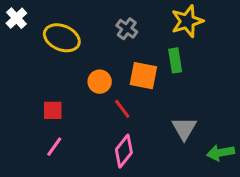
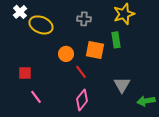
white cross: (16, 18) -> (20, 12), moved
gray cross: (127, 29) -> (84, 19), turned -32
red square: (53, 110) -> (25, 73), moved
pink line: (54, 147) -> (36, 97), turned -72

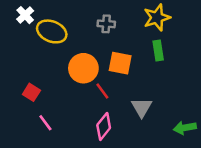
green rectangle: (116, 40) -> (158, 50), moved
orange circle: (66, 54) -> (83, 68), size x1.5
red square: (25, 73) -> (31, 92), turned 32
gray triangle: (122, 85) -> (142, 107), moved

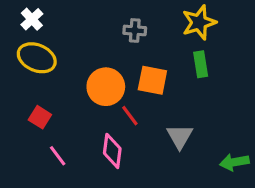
yellow ellipse: (52, 31) -> (37, 58), moved
pink diamond: (104, 126) -> (112, 151), moved, turned -32

